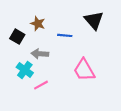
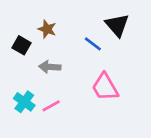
blue line: (65, 35) -> (93, 44), moved, turned 32
cyan cross: (25, 70) -> (24, 102), moved

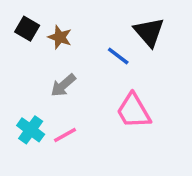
black square: (22, 45) -> (27, 29), moved
gray arrow: (50, 67) -> (63, 85), turned -45

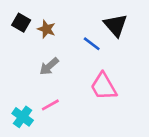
cyan cross: (31, 130) -> (23, 117), moved

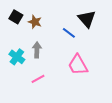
gray arrow: (49, 66) -> (37, 50), turned 133
cyan cross: (23, 117) -> (17, 57), moved

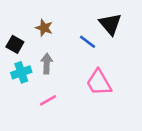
black square: (16, 17) -> (15, 44), moved
cyan cross: (17, 57) -> (21, 72), turned 35

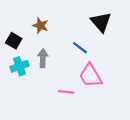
blue line: (87, 42) -> (80, 48), moved
pink line: (48, 100) -> (66, 92), moved, turned 35

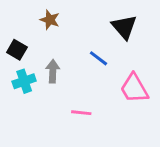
brown star: (40, 26) -> (50, 20), moved
pink trapezoid: (90, 76) -> (134, 88), moved

